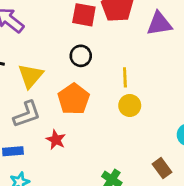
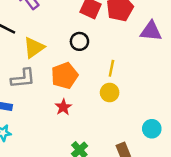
red star: (56, 140) -> (63, 107), moved

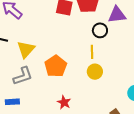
black circle: (79, 41) -> (100, 30), moved
red star: (63, 107) -> (64, 102), moved

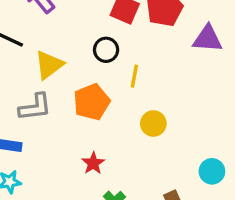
black circle: (100, 30) -> (106, 50), moved
yellow line: (92, 52) -> (134, 76), moved

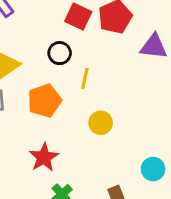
red star: (93, 163) -> (44, 157), size x1.4

